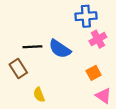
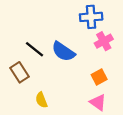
black line: (32, 47) -> (34, 49), turned 42
pink triangle: (103, 96) -> (98, 102), moved

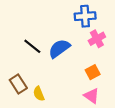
blue semicircle: (63, 52) -> (59, 48), turned 110
brown rectangle: (19, 72) -> (18, 84), moved

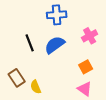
blue cross: (85, 16) -> (57, 15), moved
black line: (32, 46) -> (30, 43), turned 30

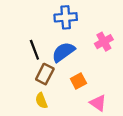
orange square: (86, 67) -> (78, 81), moved
brown rectangle: (17, 78) -> (45, 74), moved, turned 60

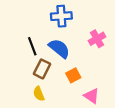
blue semicircle: (63, 52) -> (59, 48), turned 75

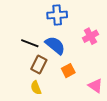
black line: (32, 46) -> (30, 43), turned -48
pink triangle: (92, 96) -> (96, 86), moved

